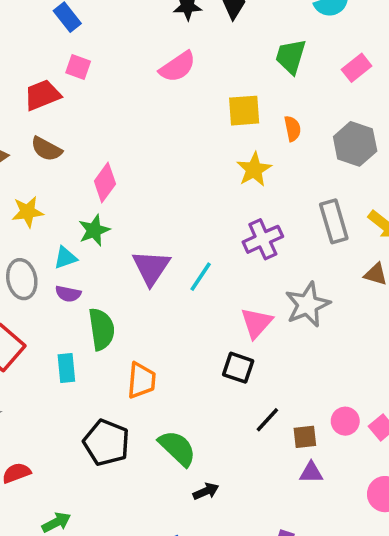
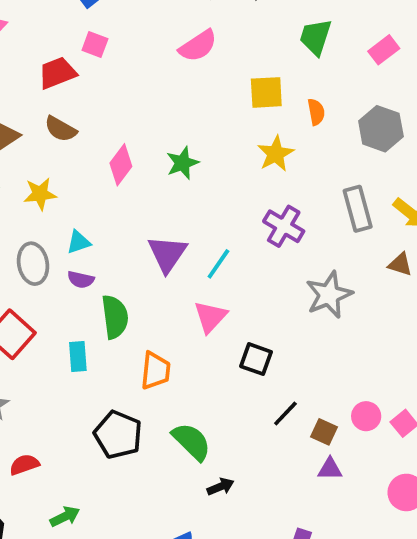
green star: (94, 230) -> (182, 163), moved
purple cross: (263, 239) -> (284, 226), turned -36
pink triangle: (256, 323) -> (210, 317), moved
brown square: (305, 437) -> (324, 432), turned 30

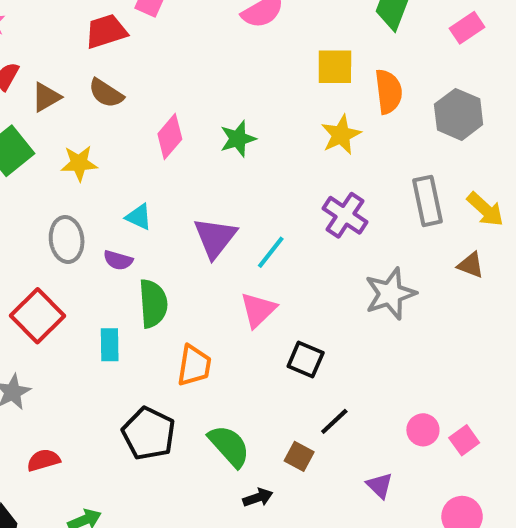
orange semicircle: (316, 112) -> (389, 92), size x1.5
cyan triangle: (79, 242) -> (139, 217), moved, turned 40
brown square: (324, 432) -> (299, 456), moved
purple triangle: (330, 469) -> (380, 485), turned 40

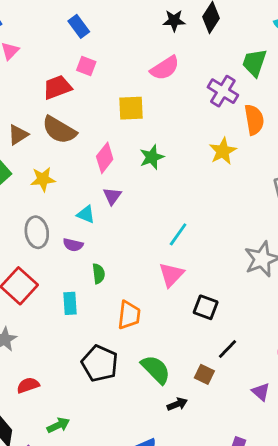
yellow square: (335, 67) -> (131, 108), moved
brown semicircle: (106, 93) -> (59, 130), size x1.4
purple cross: (345, 215) -> (223, 91), moved
purple triangle: (215, 238) -> (112, 196), moved, size x0.6
green semicircle: (153, 304) -> (99, 274), size x0.6

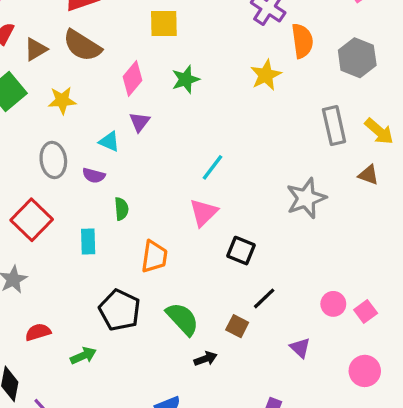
green arrow: (58, 425) -> (83, 356), moved

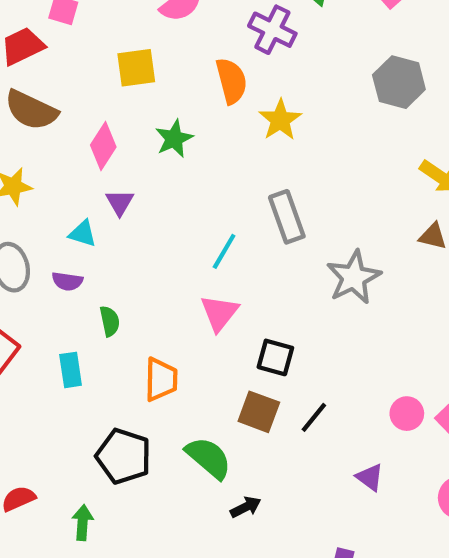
orange semicircle: (302, 41) -> (231, 81), moved
gray rectangle: (334, 126) -> (287, 217), moved
brown square: (237, 326) -> (259, 412), moved, size x1.4
green arrow: (83, 356) -> (83, 523), turned -55

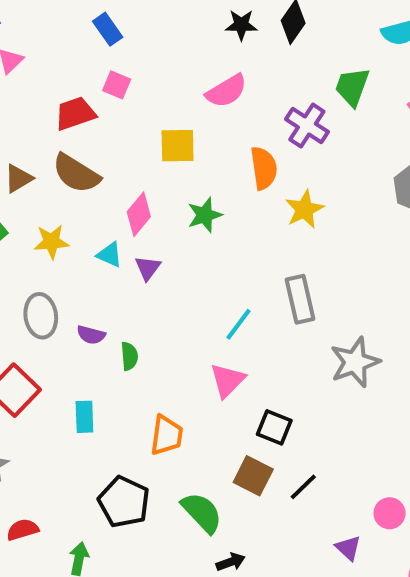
cyan triangle: (83, 234) -> (110, 255), moved
green semicircle: (110, 321) -> (129, 356), moved
pink circle: (407, 414) -> (390, 513), moved

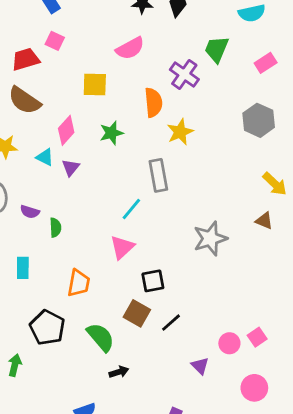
gray rectangle: (300, 299) -> (158, 175), moved
black square: (274, 427) -> (153, 281), turned -35

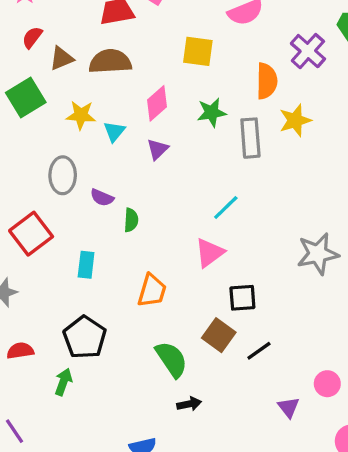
brown semicircle: (24, 100) -> (110, 62), turned 136
cyan triangle: (45, 157) -> (114, 131), moved, turned 36
gray rectangle: (158, 175) -> (250, 138), moved
black pentagon: (47, 328) -> (85, 337), moved

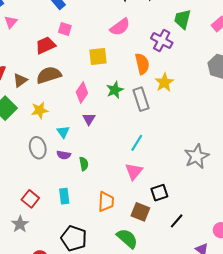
cyan triangle: (114, 131) -> (63, 132), moved
red square: (31, 234) -> (30, 199), moved, size x0.7
brown square: (219, 335) -> (140, 212), moved

